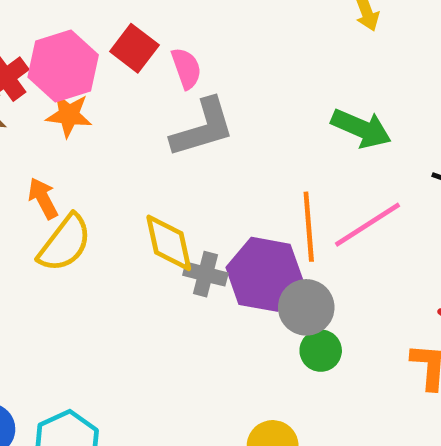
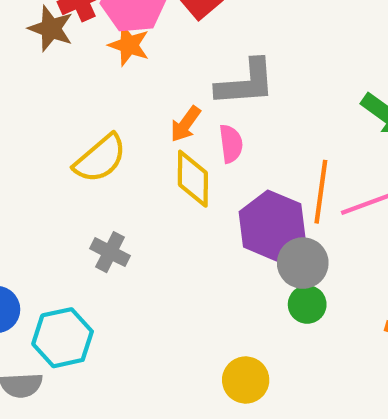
pink semicircle: (186, 68) -> (231, 144), moved
orange arrow: (43, 198) -> (185, 124), moved, turned -129
gray cross: (205, 274) -> (110, 252), moved

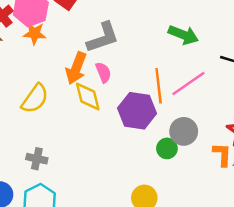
orange arrow: (185, 124) -> (76, 68), size x1.5
gray cross: (110, 252) -> (37, 159), moved
gray circle: (303, 263) -> (184, 131), moved

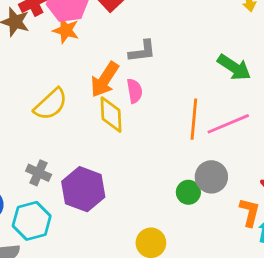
gray L-shape: (103, 37) -> (142, 51), size x0.7
purple hexagon: (137, 111) -> (83, 189), moved

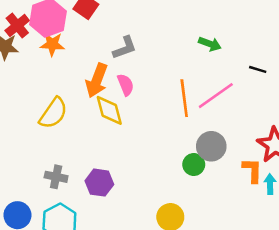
green arrow: (234, 67) -> (210, 44), size x0.7
purple hexagon: (83, 189) -> (99, 183), size x0.7

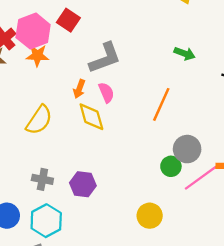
gray L-shape: (125, 48) -> (105, 58), size x1.4
orange arrow: (97, 80) -> (79, 89), size x0.6
pink line: (216, 96) -> (201, 178), moved
orange line: (184, 98) -> (161, 104), turned 32

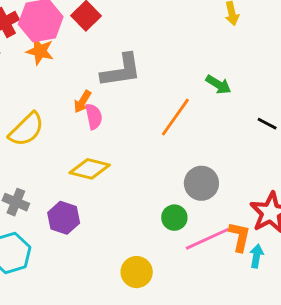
pink semicircle: (106, 93) -> (94, 116), moved
orange line: (161, 104) -> (175, 117), moved
yellow diamond: (91, 117) -> (90, 169), moved, turned -72
gray circle: (187, 149) -> (201, 183), moved

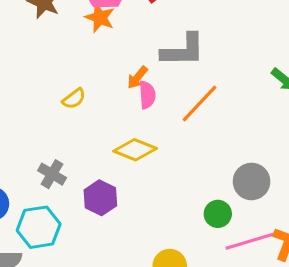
orange line: (175, 117) -> (200, 103), moved
yellow semicircle: (26, 129) -> (74, 99), size x0.6

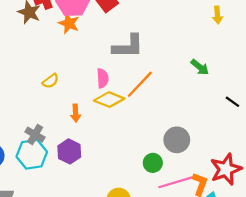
orange arrow: (137, 77) -> (76, 113), moved, turned -42
yellow diamond: (135, 150) -> (109, 100), moved
cyan hexagon: (39, 227) -> (32, 154), moved

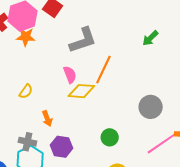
green arrow: (200, 67) -> (150, 38), turned 114
orange arrow: (76, 113) -> (47, 118), moved
green circle: (153, 163) -> (110, 137), moved

